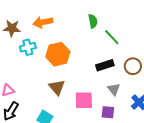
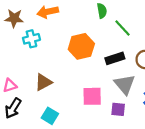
orange hexagon: (58, 54) -> (81, 46), moved
brown triangle: (57, 87) -> (43, 82), moved, turned 42
gray triangle: (114, 89) -> (125, 84), size x1.5

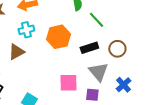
cyan cross: (31, 39) -> (26, 30), moved
brown triangle: (43, 82) -> (16, 52), moved

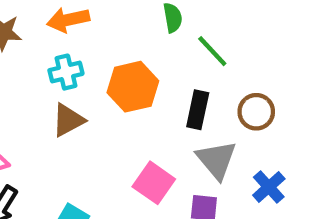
black rectangle: (89, 48) -> (198, 110), turned -60
brown triangle: (16, 52) -> (68, 120), moved
pink square: (68, 83) -> (154, 183), turned 36

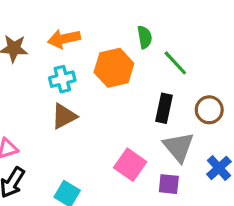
orange hexagon: (133, 87) -> (114, 68), moved

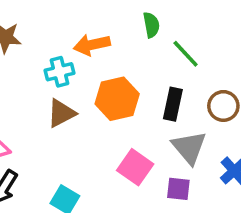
orange arrow: (64, 39) -> (92, 45), moved
orange hexagon: (114, 68) -> (117, 99), moved

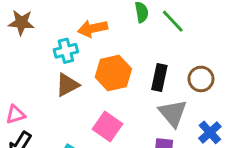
green line: (186, 54) -> (173, 21), moved
pink square: (135, 167) -> (107, 126), moved

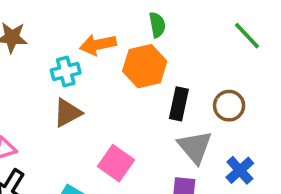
green line: (173, 21) -> (247, 36), moved
orange hexagon: (113, 73) -> (145, 66), moved

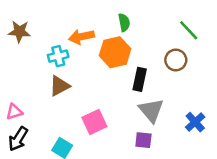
brown circle: (229, 106) -> (176, 60), moved
pink square: (116, 163) -> (94, 122), turned 30
blue cross: (240, 170) -> (195, 122), moved

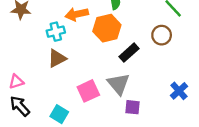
black rectangle: (140, 79) -> (129, 53), turned 36
gray triangle: (151, 110) -> (119, 84), moved
black arrow: (18, 139) -> (20, 106), turned 105

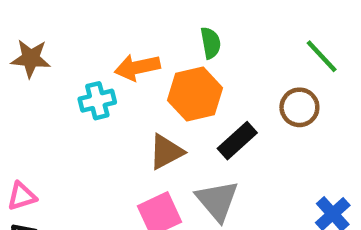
brown triangle: (57, 58) -> (166, 152), moved

